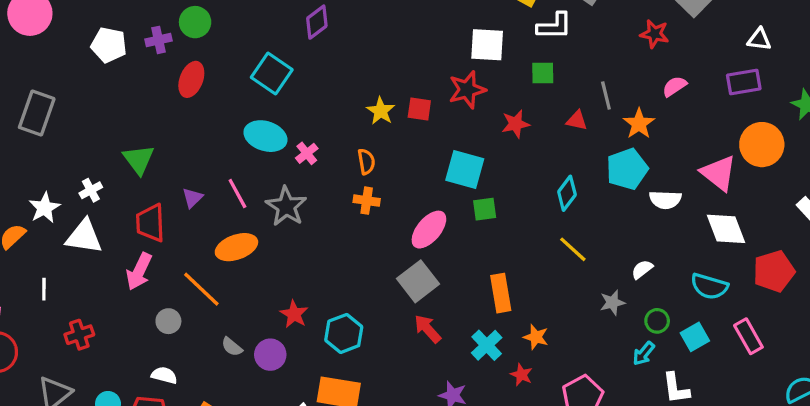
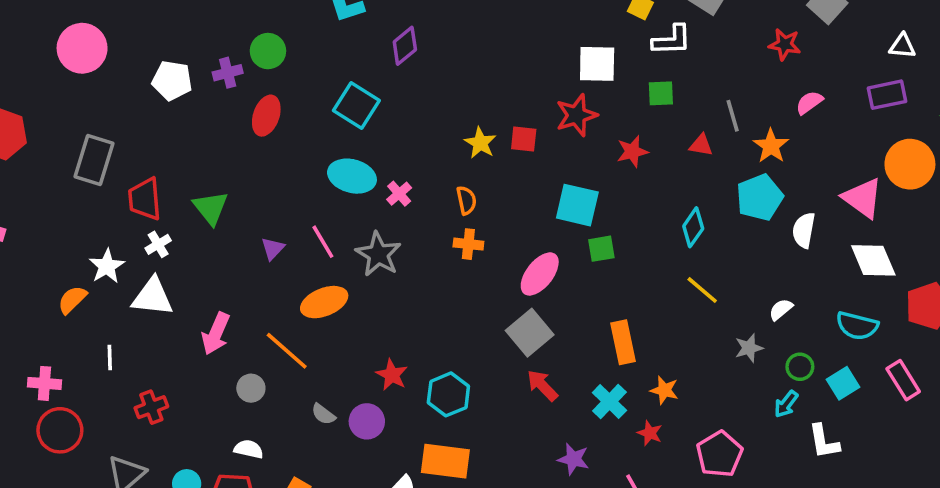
white semicircle: (665, 200) -> (804, 230), turned 100
red trapezoid: (150, 223) -> (145, 199), moved

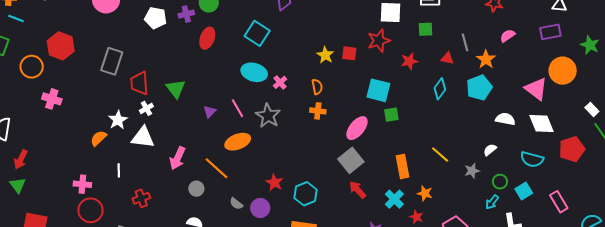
cyan diamond: (693, 227) -> (440, 89), moved
white semicircle: (804, 230) -> (505, 119), moved, turned 90
yellow line: (702, 290) -> (440, 155), moved
pink rectangle: (903, 380) -> (559, 202), moved

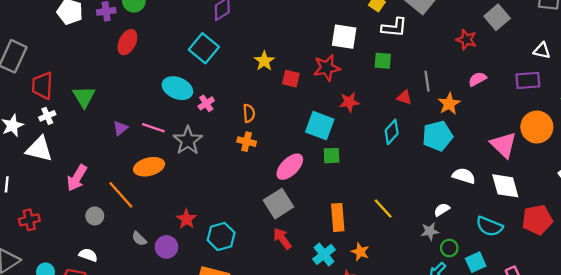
cyan square: (257, 33) -> (204, 48), moved
yellow star: (325, 55) -> (264, 61), moved
red star: (409, 61) -> (349, 102), moved
pink line: (237, 108) -> (153, 128), turned -48
gray star: (472, 171) -> (430, 231), moved

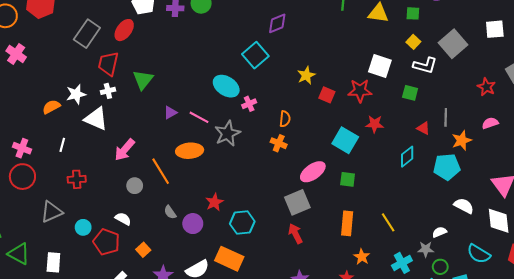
red ellipse: (127, 42) -> (124, 30), moved
green square: (332, 156) -> (348, 179), moved
cyan cross: (324, 254) -> (402, 263), moved

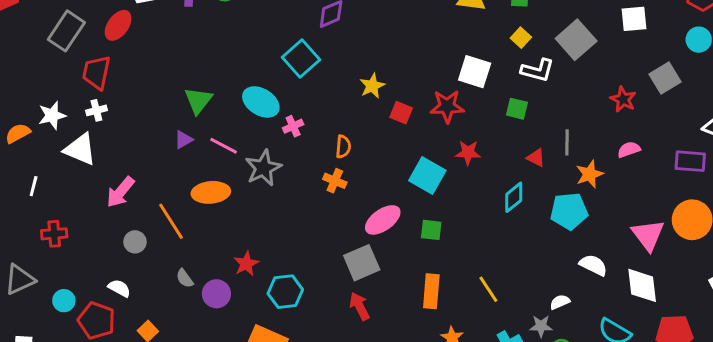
green triangle: (143, 80) -> (198, 100), moved

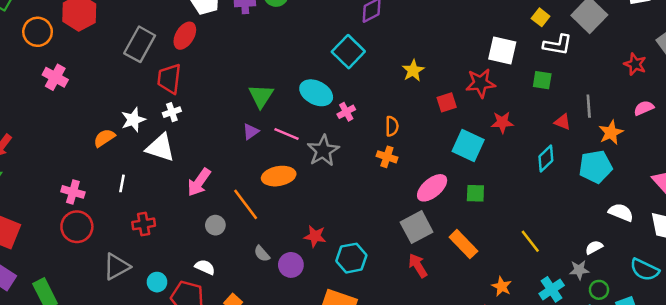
red square: (401, 113) -> (447, 102), moved, turned -36
red star: (246, 264) -> (315, 236), turned -30
orange rectangle: (431, 291) -> (463, 244), moved, turned -44

